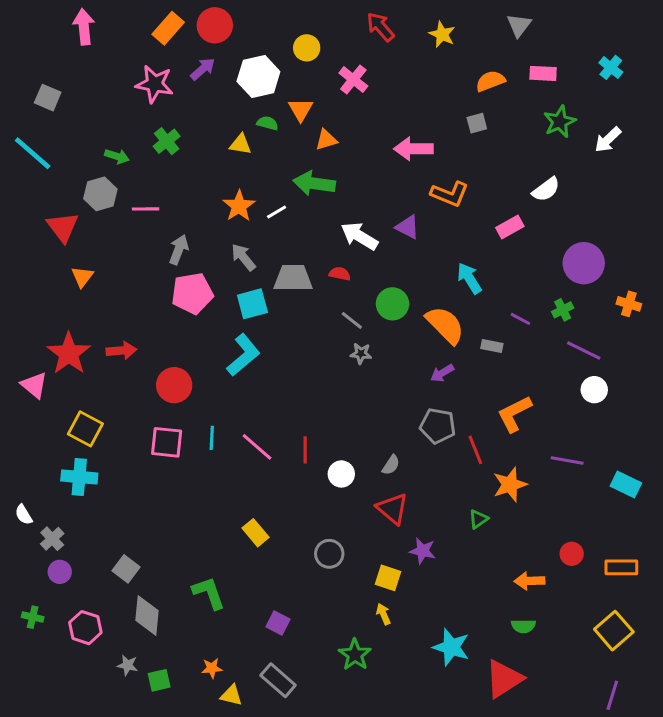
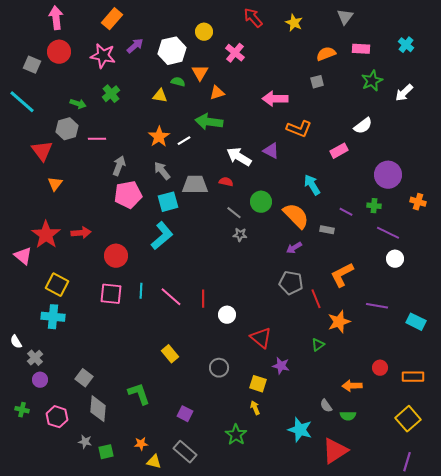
red circle: (215, 25) -> (59, 52), moved
green cross: (563, 310) -> (374, 206), turned 32
gray semicircle: (391, 465) -> (326, 406), moved, turned 112

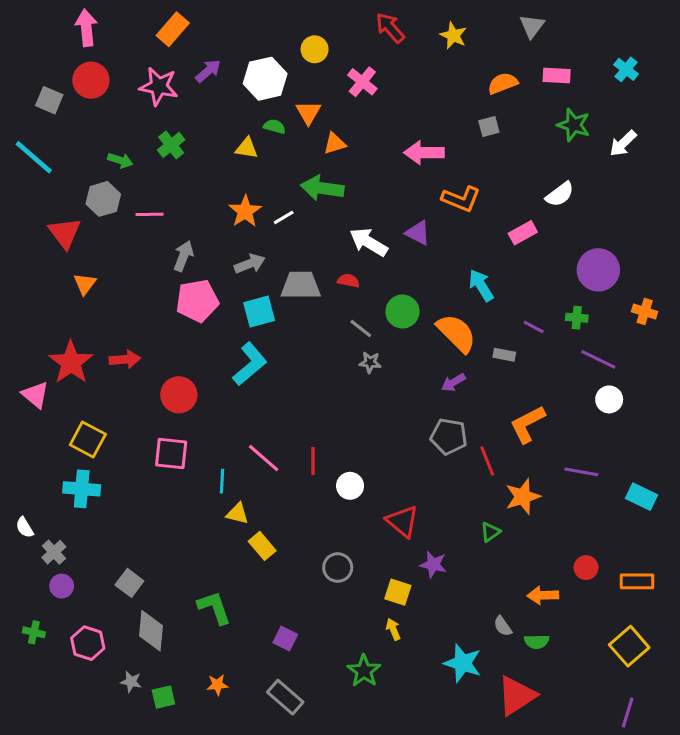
green star: (372, 81) -> (574, 125), turned -30
gray arrow: (162, 171) -> (250, 264), turned 108
cyan line: (141, 291) -> (222, 481), moved
yellow triangle: (154, 462) -> (237, 514), moved

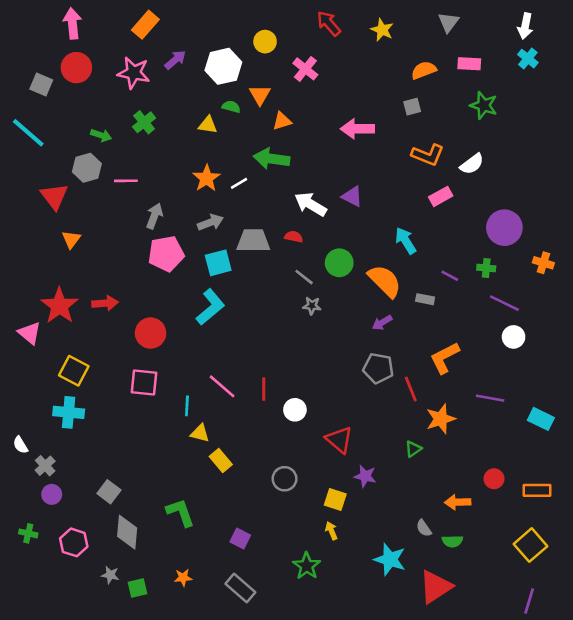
white arrow: (623, 143) -> (525, 26), moved, turned -35
orange L-shape: (461, 199) -> (428, 155), moved

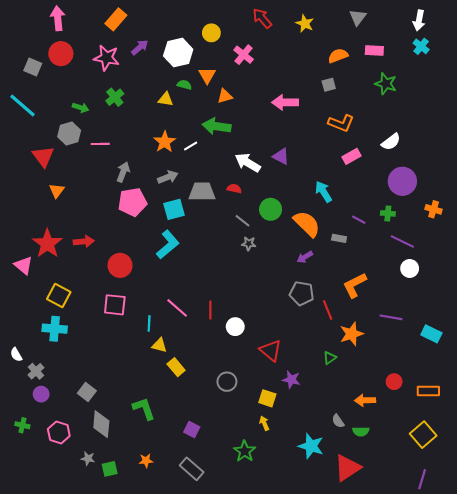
white semicircle: (472, 164) -> (391, 142), moved

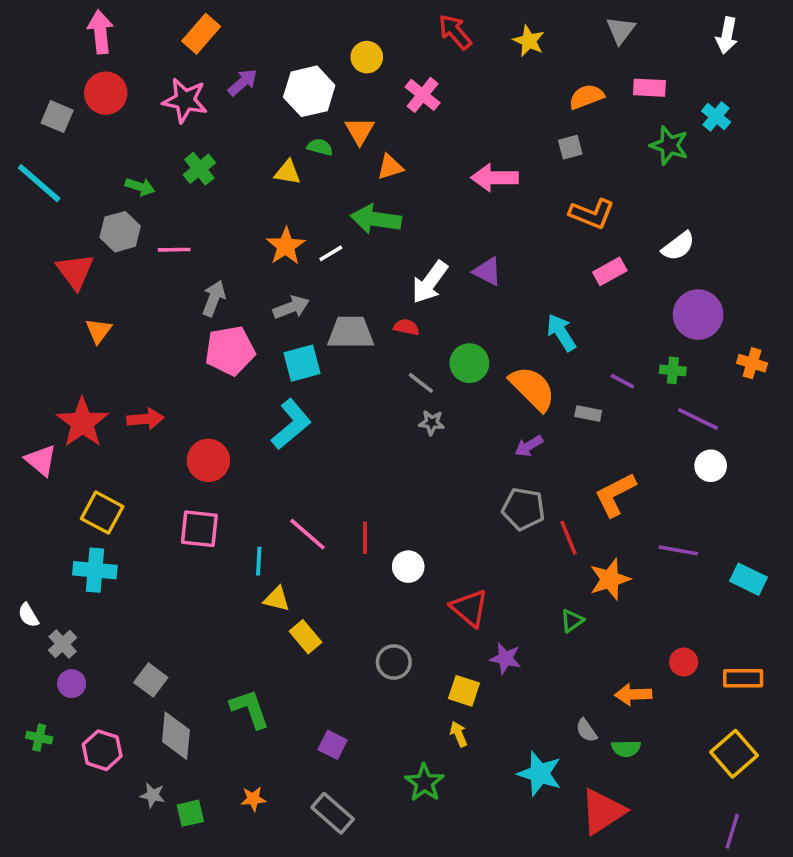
cyan cross: (421, 46) -> (716, 117), moved
white arrow: (248, 163) -> (430, 282), turned -85

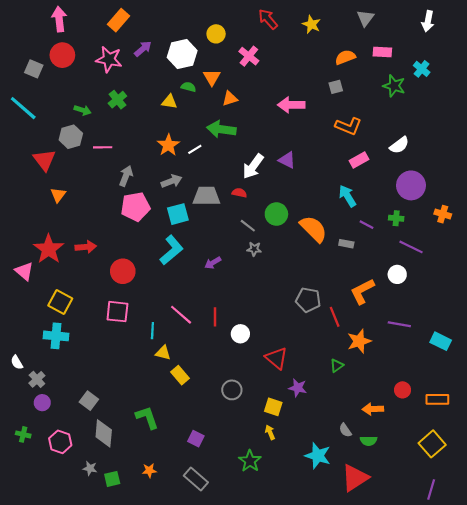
cyan arrow: (561, 333) -> (347, 196), moved
purple arrow: (529, 446) -> (213, 263), moved
white circle: (711, 466) -> (397, 274), moved

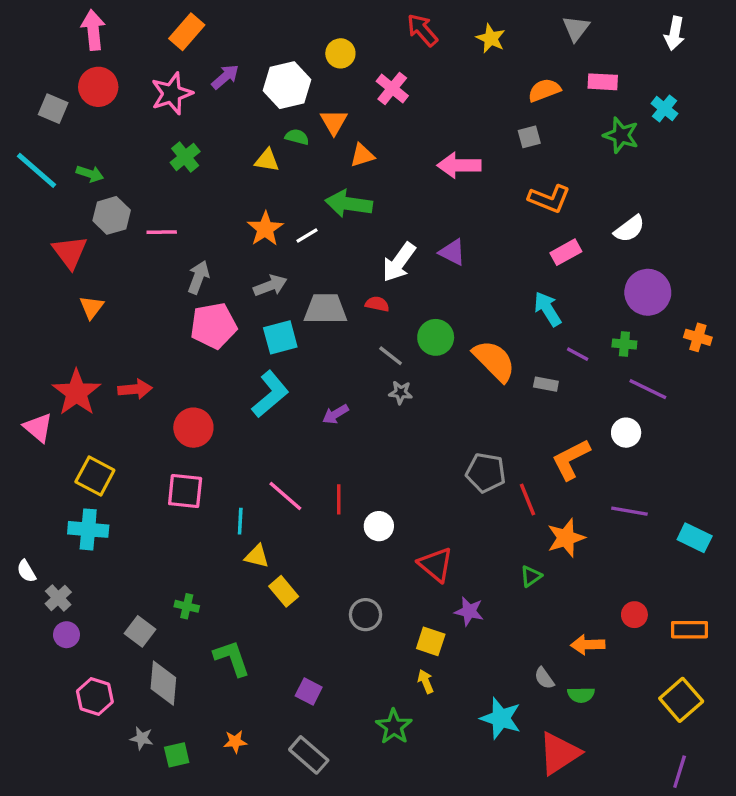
pink star: (109, 59) -> (172, 93), turned -30
green arrow: (83, 110) -> (90, 174), moved
green cross: (23, 434) -> (187, 606), moved

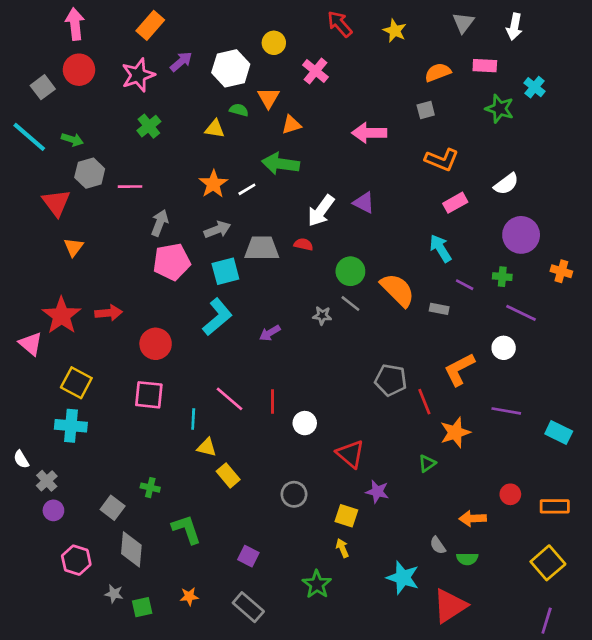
white arrow: (675, 33) -> (514, 27), moved
gray square: (53, 109) -> (43, 87), turned 30
gray line: (391, 356) -> (350, 303), moved

